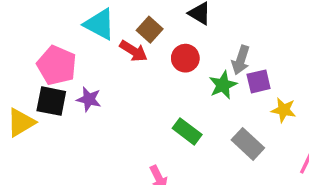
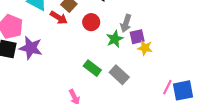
purple star: (89, 99) -> (31, 48), size x1.5
yellow star: (284, 110) -> (145, 48), moved
gray rectangle: (248, 144) -> (119, 75), moved

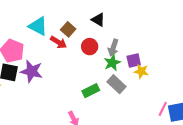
gray arrow: (126, 23) -> (113, 48), moved
green rectangle: (92, 68) -> (91, 91), turned -63
gray rectangle: (119, 75) -> (116, 84), moved

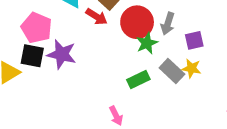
red circle: (90, 47) -> (137, 22), size x1.5
green star: (112, 63) -> (147, 43), moved
yellow star: (141, 71) -> (191, 68), moved

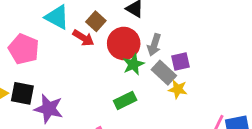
purple star: (62, 54) -> (49, 109), moved
black square: (32, 56) -> (22, 93), moved
gray rectangle: (172, 71) -> (164, 73), moved

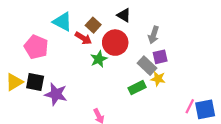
gray arrow: (154, 45) -> (154, 35), moved
green star: (133, 64) -> (99, 59), moved
green rectangle: (125, 100) -> (137, 88), moved

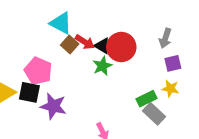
black triangle: (124, 15) -> (102, 46), moved
brown square: (93, 25) -> (70, 44), moved
pink pentagon: (36, 47) -> (38, 71), moved
gray rectangle: (147, 66) -> (154, 114), moved

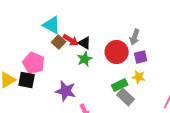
red circle: (121, 47) -> (117, 52), moved
purple star: (53, 106) -> (66, 91), moved

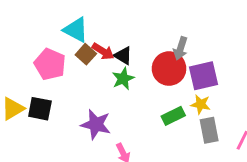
gray arrow: (135, 37) -> (180, 48), moved
purple square: (141, 57) -> (203, 76), size x1.5
pink pentagon: (34, 63) -> (50, 64), moved
gray rectangle: (126, 97) -> (209, 130), moved, turned 36

